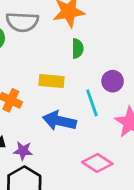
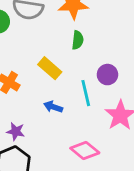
yellow rectangle: (52, 81) -> (50, 68), turned 30
blue arrow: (59, 121) -> (53, 107), size x0.6

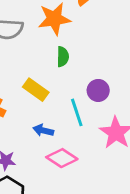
pink diamond: (85, 151) -> (62, 158), moved

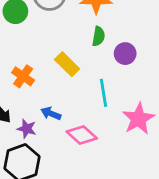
purple circle: (98, 90) -> (125, 54), moved
blue arrow: (43, 130) -> (51, 113), moved

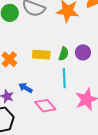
green semicircle: (98, 36) -> (64, 54), moved
yellow rectangle: (67, 64) -> (41, 55), turned -48

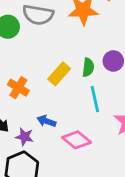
yellow rectangle: (41, 55) -> (59, 74), turned -42

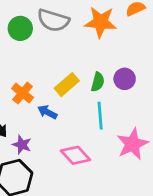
blue arrow: (46, 121) -> (47, 112), moved

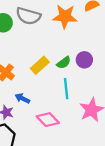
green semicircle: (98, 82) -> (64, 63), turned 40
blue arrow: (47, 112) -> (22, 98), moved

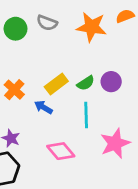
gray semicircle: (28, 16) -> (47, 23), size x0.7
blue arrow: (22, 98) -> (43, 107), moved

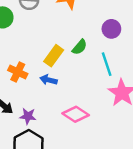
purple circle: (111, 82) -> (111, 29), moved
cyan line: (86, 115) -> (107, 64), moved

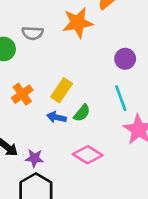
green semicircle: (80, 47) -> (82, 113), moved
orange cross: (18, 72) -> (22, 94), moved, turned 30

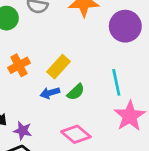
purple circle: (125, 59) -> (125, 26), moved, size x1.5
blue arrow: (56, 117) -> (50, 93), turned -36

